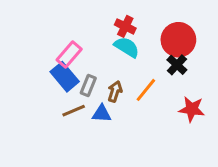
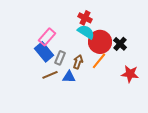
red circle: (178, 40) -> (100, 42), moved

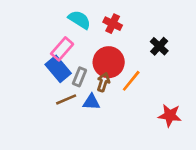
cyan semicircle: (86, 32) -> (79, 20), moved
red circle: (100, 42) -> (109, 62), moved
black cross: (120, 44) -> (159, 46), moved
red star: (130, 74) -> (170, 115), moved

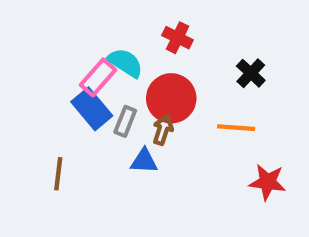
cyan semicircle: (79, 20) -> (125, 63), moved
orange line: (131, 81) -> (236, 128), moved, turned 55
brown line: (66, 99) -> (58, 174), moved, turned -60

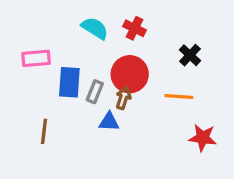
cyan semicircle: (125, 63) -> (95, 28), moved
pink rectangle: (98, 77) -> (36, 58), moved, turned 44
blue rectangle: (92, 109) -> (69, 82), turned 44

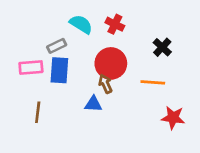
pink rectangle: (36, 58) -> (31, 68), moved
gray rectangle: (95, 92) -> (57, 46), moved, turned 42
brown arrow: (123, 98) -> (105, 84), turned -42

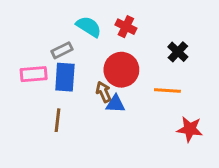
brown arrow: (105, 84) -> (104, 92), moved
blue triangle: (93, 104) -> (115, 104), moved
brown line: (38, 112) -> (57, 120), moved

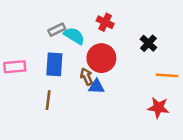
cyan semicircle: (89, 27) -> (74, 36), moved
gray rectangle: (62, 50) -> (57, 30), moved
pink rectangle: (34, 74) -> (15, 67), moved
orange line: (167, 90) -> (167, 75), moved

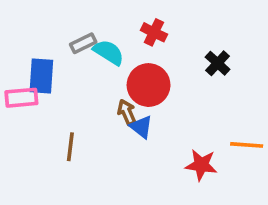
blue rectangle: (54, 64) -> (41, 76), moved
orange line: (167, 75) -> (247, 145), moved
blue triangle: (96, 87) -> (141, 127), turned 35
red star: (158, 108) -> (201, 165), moved

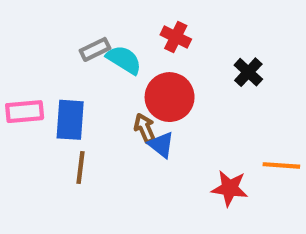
blue rectangle: (41, 76) -> (70, 120), moved

